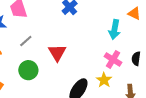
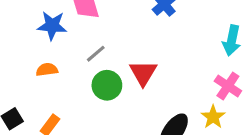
green circle: (28, 70) -> (107, 85), moved

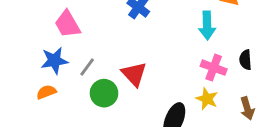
blue star: (52, 26) -> (54, 61), moved

